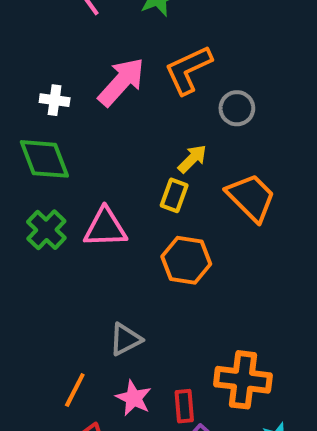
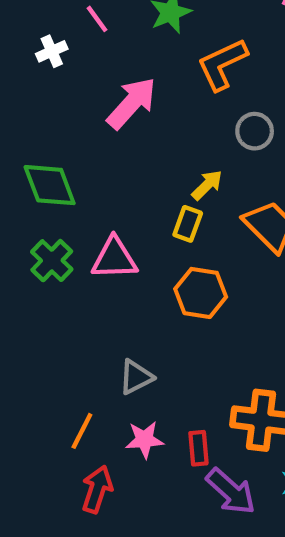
orange L-shape: (188, 70) -> (222, 64), moved
white cross: (55, 100) -> (52, 51), moved, turned -32
pink star: (134, 398) -> (145, 440), turned -30

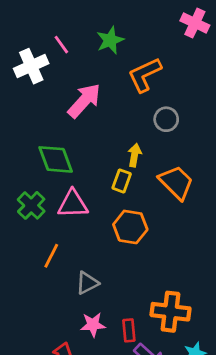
white cross: (52, 51) -> (31, 66), size x1.6
green diamond: (50, 185) -> (56, 159), moved
yellow arrow: (207, 185) -> (135, 155), turned -35
orange line: (82, 431) -> (51, 256), moved

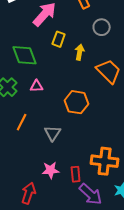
yellow rectangle: (122, 181) -> (59, 39), moved
pink triangle: (73, 204) -> (37, 86), size x0.6
gray triangle: (87, 283) -> (53, 133), moved, turned -30

